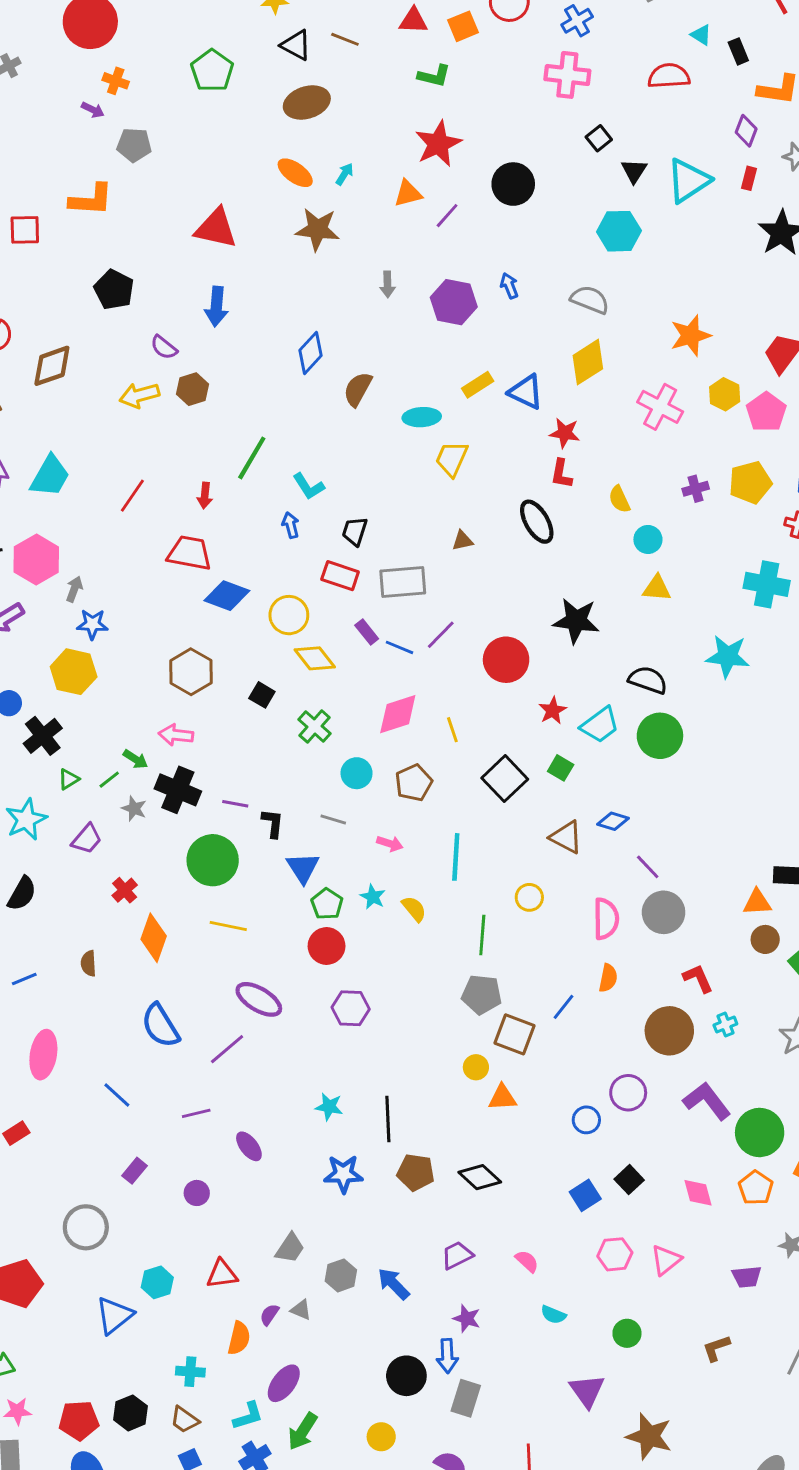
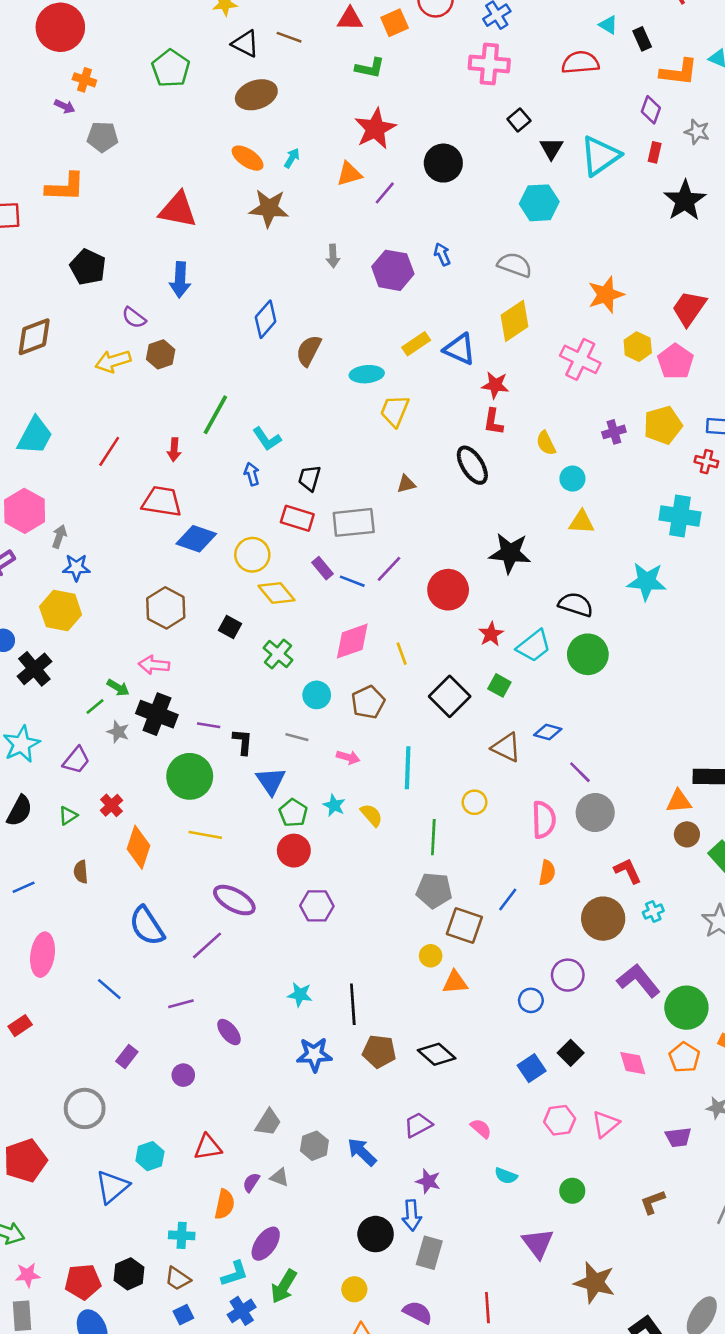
green triangle: (69, 779) -> (68, 816), moved

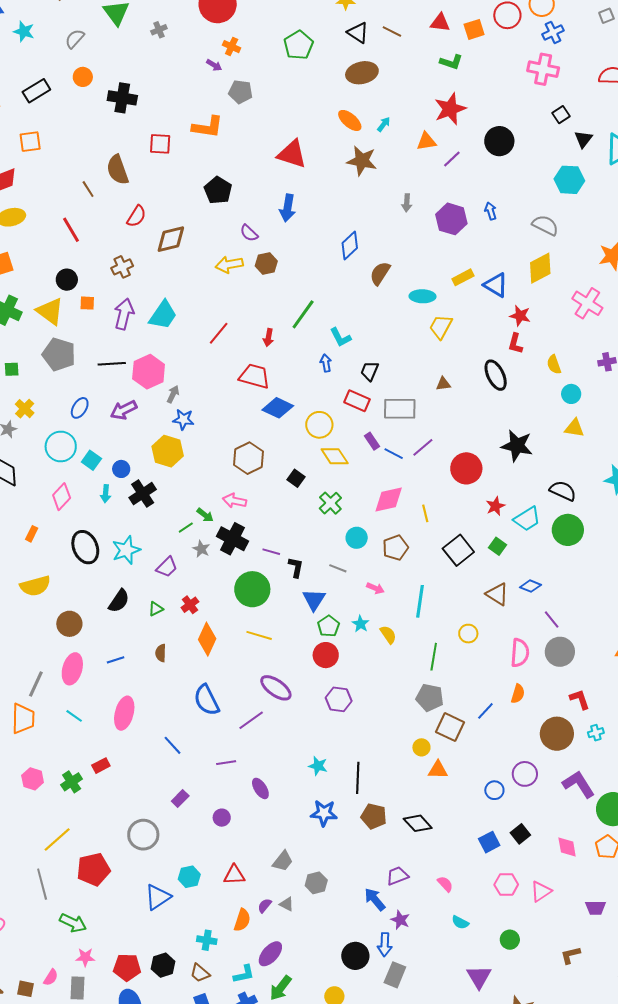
blue arrow: (362, 1152) -> (375, 899), moved

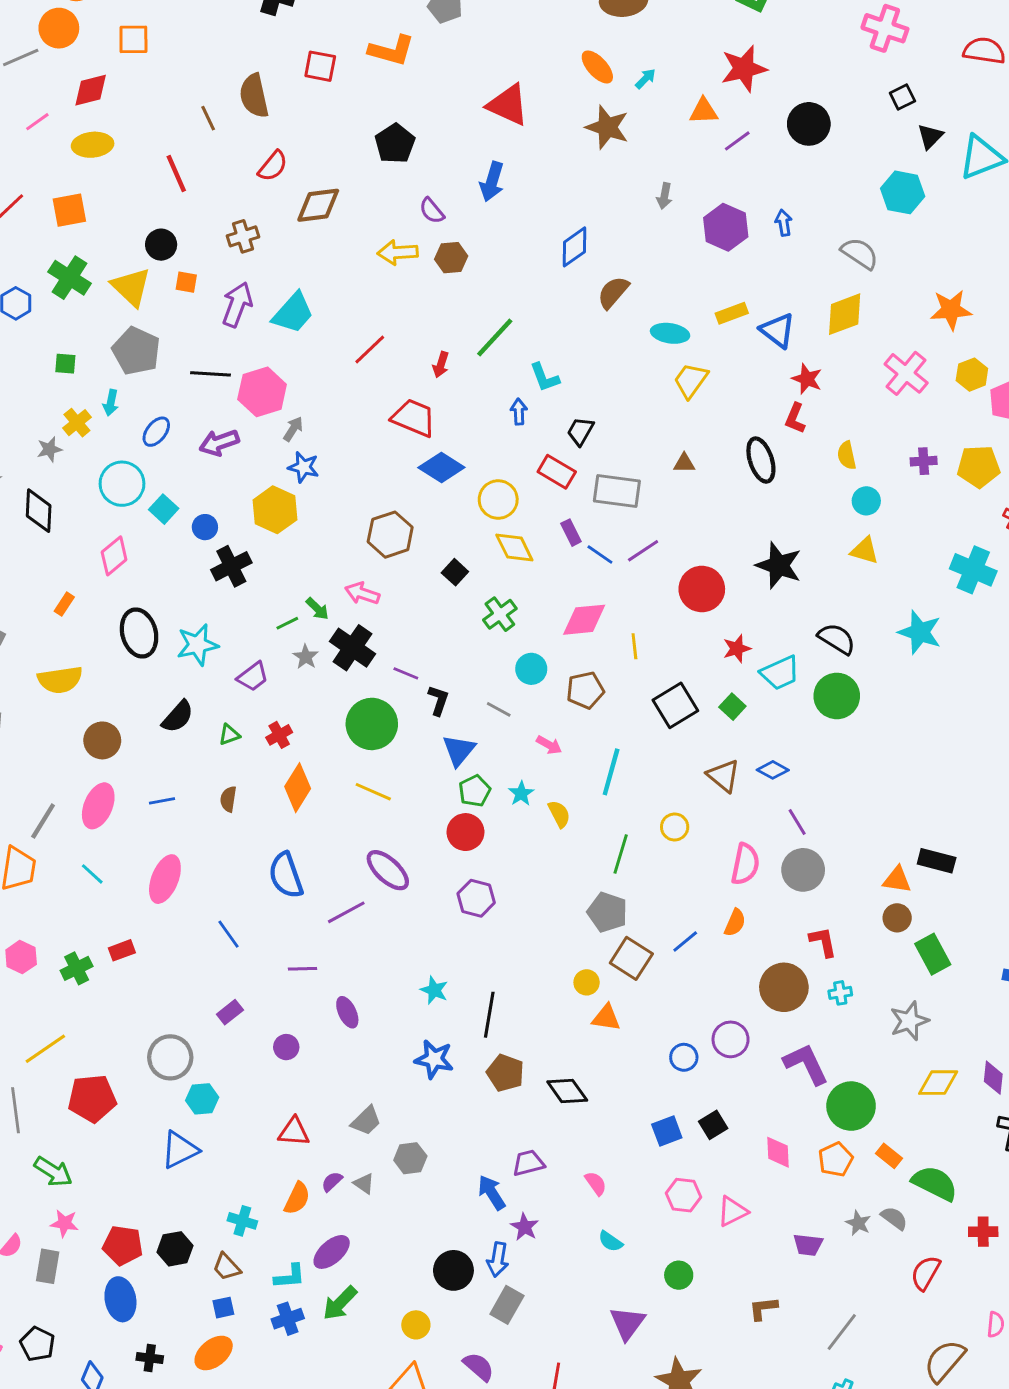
cyan arrow: (106, 494) -> (111, 403), moved
cyan hexagon: (189, 877) -> (202, 1099), moved

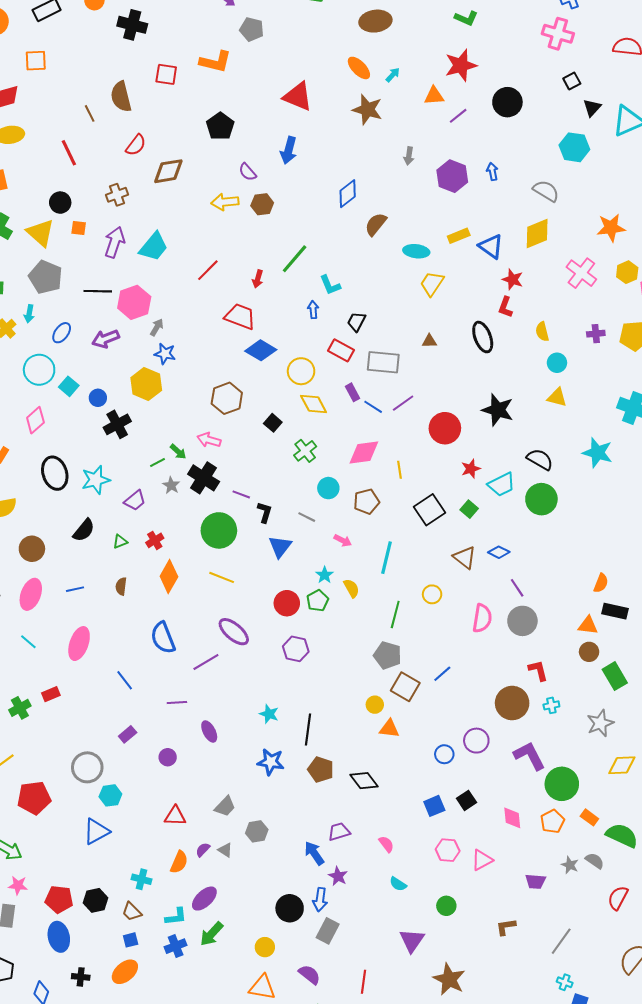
green pentagon: (475, 791) -> (318, 601), moved
orange semicircle: (735, 923) -> (601, 583), moved

